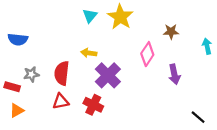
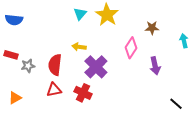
blue semicircle: (18, 39) -> (14, 20), moved
red rectangle: (12, 87) -> (11, 55), moved

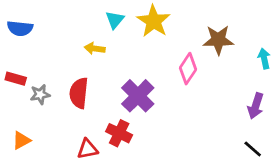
brown star: (152, 28) -> (218, 40), size x1.5
yellow arrow: (79, 47) -> (95, 48), moved
purple arrow: (155, 66) -> (256, 106), moved, turned 30
red triangle: (54, 90) -> (87, 149), moved

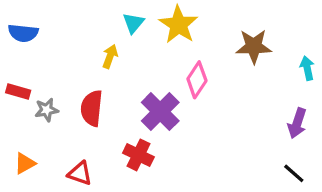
yellow arrow: (95, 48) -> (110, 56), turned 102
pink diamond: (188, 69) -> (197, 80), moved
red triangle: (87, 149) -> (80, 173), moved, turned 30

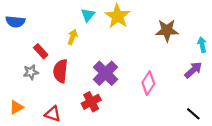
pink diamond: (197, 80) -> (148, 83), moved
red rectangle: (18, 91) -> (41, 51), moved, turned 32
purple arrow: (297, 123) -> (193, 70), moved, turned -150
red cross: (138, 155) -> (91, 102), turned 36

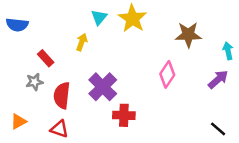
red semicircle: (60, 71) -> (62, 95), moved
purple cross: (105, 73) -> (103, 87), moved
pink diamond: (148, 83) -> (167, 74), moved
red cross: (91, 102) -> (124, 115), moved, turned 30

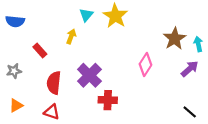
brown star: (188, 35) -> (175, 39), moved, turned -30
gray star: (35, 82) -> (14, 71), moved

